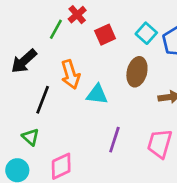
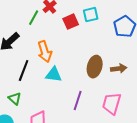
cyan square: (146, 33) -> (91, 15), moved, turned 35
brown ellipse: (137, 72) -> (95, 67), moved
cyan triangle: (97, 94) -> (54, 75), moved

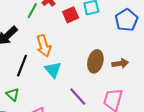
cyan triangle: (54, 75) -> (53, 70), turned 42
purple line: (78, 101) -> (78, 97), turned -60

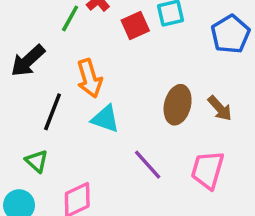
brown arrow: (120, 63) -> (220, 108), turned 56
cyan triangle: (53, 70) -> (105, 119), turned -30

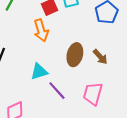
orange arrow: (89, 78) -> (41, 30), moved
cyan triangle: (105, 119) -> (39, 72), moved, turned -36

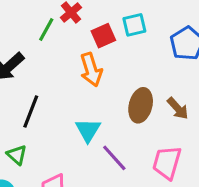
cyan triangle: (39, 72) -> (88, 130), turned -42

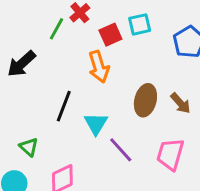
black line: (31, 111) -> (64, 106), moved

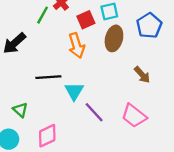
brown ellipse: (145, 100) -> (114, 38), moved
black line: (64, 106) -> (48, 77), turned 65
pink trapezoid: (170, 154) -> (134, 116), turned -68

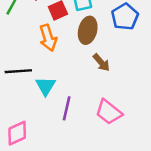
brown arrow: (142, 75) -> (101, 63), moved
purple line: (94, 112) -> (67, 108), turned 55

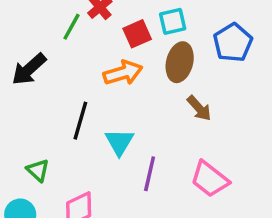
orange arrow: (48, 38) -> (123, 73), turned -90
black line: (18, 71) -> (80, 121), turned -70

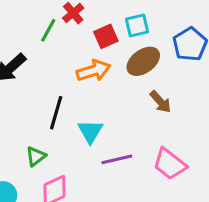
brown ellipse: (180, 62) -> (143, 61), turned 40
green triangle: (38, 170) -> (36, 156), moved, turned 40
purple line: (150, 174) -> (117, 159), turned 64

